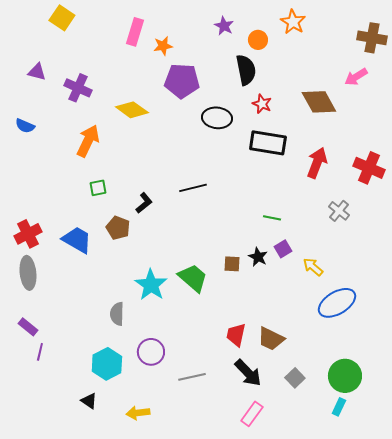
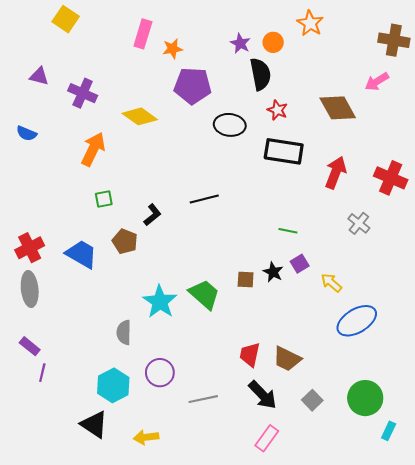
purple star: (224, 26) -> (240, 43), moved
black triangle: (89, 401) -> (94, 424), size x1.6
cyan rectangle: (339, 407) -> (389, 431), moved

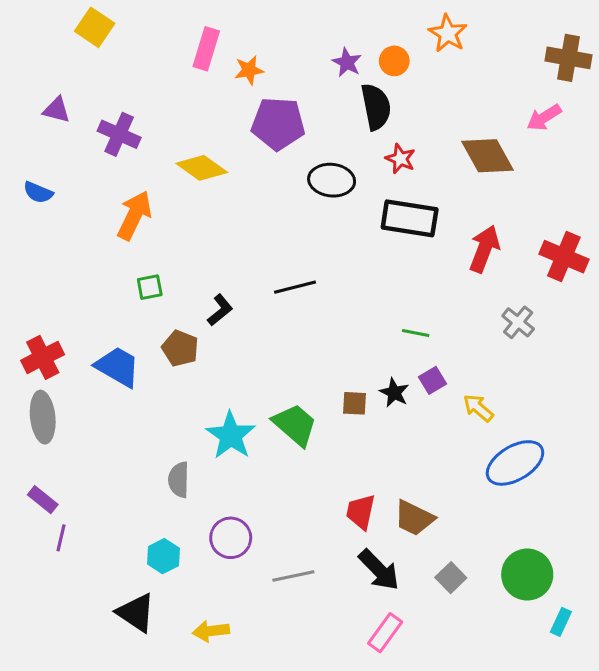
cyan hexagon: (113, 385) -> (163, 556), size x0.7

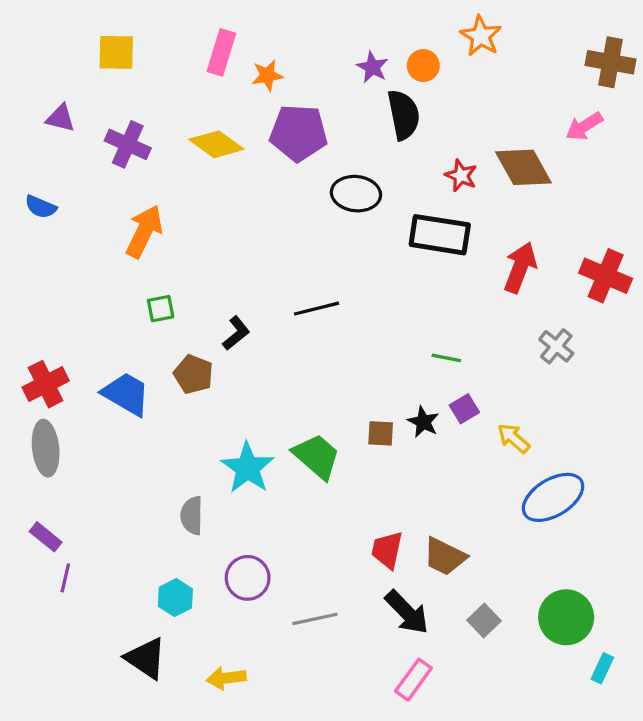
yellow square: (95, 27) -> (116, 52), moved, turned -33
red star: (400, 159) -> (461, 176), moved
yellow diamond: (202, 168) -> (216, 144), moved

